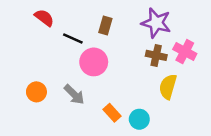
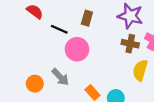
orange circle: (36, 92) -> (35, 84), moved

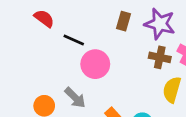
brown rectangle: (87, 18) -> (123, 21), moved

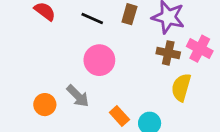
black line: (74, 40) -> (92, 18), moved

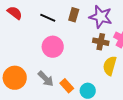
gray arrow: (78, 96) -> (46, 79), moved
orange circle: (45, 105) -> (15, 78), size x1.5

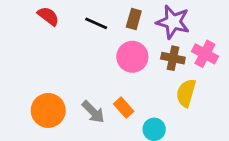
pink circle: (53, 47) -> (132, 57), moved
orange rectangle: (67, 86) -> (124, 108), moved

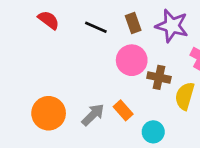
brown rectangle: (134, 19) -> (133, 23), turned -36
brown cross: (173, 58) -> (159, 77), moved
gray arrow: (93, 112) -> (93, 115), turned -90

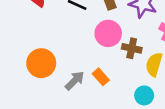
orange circle: (49, 113) -> (41, 63), moved
cyan circle: (153, 132) -> (144, 95), moved

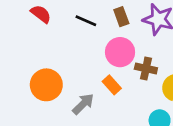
orange rectangle: (101, 77) -> (112, 85), moved

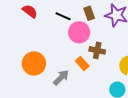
pink circle: (120, 52) -> (79, 32), moved
brown cross: (146, 68) -> (97, 50), moved

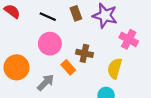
pink circle: (79, 32) -> (50, 44), moved

